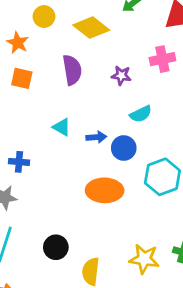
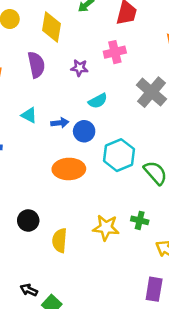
yellow diamond: (91, 28) -> (52, 27), turned 64

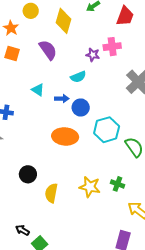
purple semicircle: (36, 65) -> (48, 50), turned -30
purple star: (79, 68) -> (93, 55), moved
cyan semicircle: (98, 101) -> (78, 77), moved

